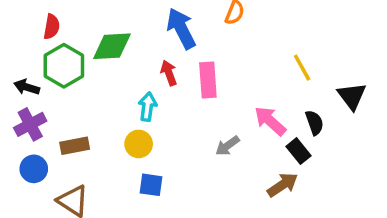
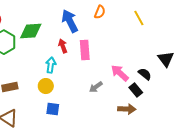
yellow line: (302, 68) -> (139, 18), moved
black semicircle: (315, 123) -> (145, 74), turned -32
brown arrow: (283, 185) -> (127, 109), turned 36

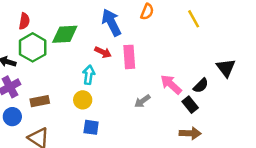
red arrow: (63, 46) -> (103, 52), turned 136
black semicircle: (145, 74) -> (201, 86), turned 96
brown arrow: (127, 109) -> (190, 133), moved

